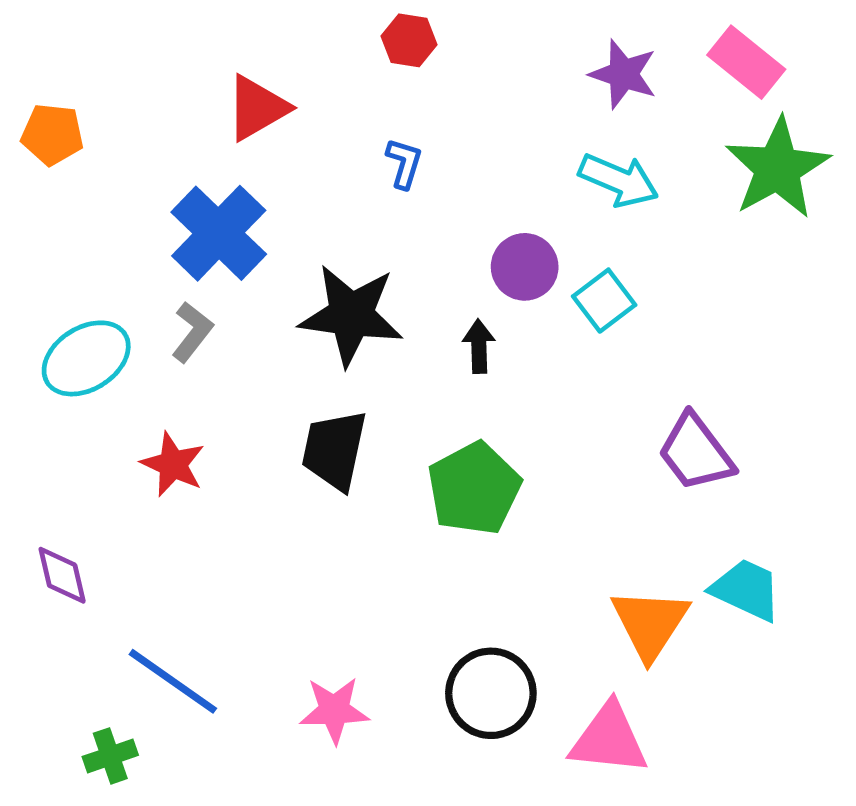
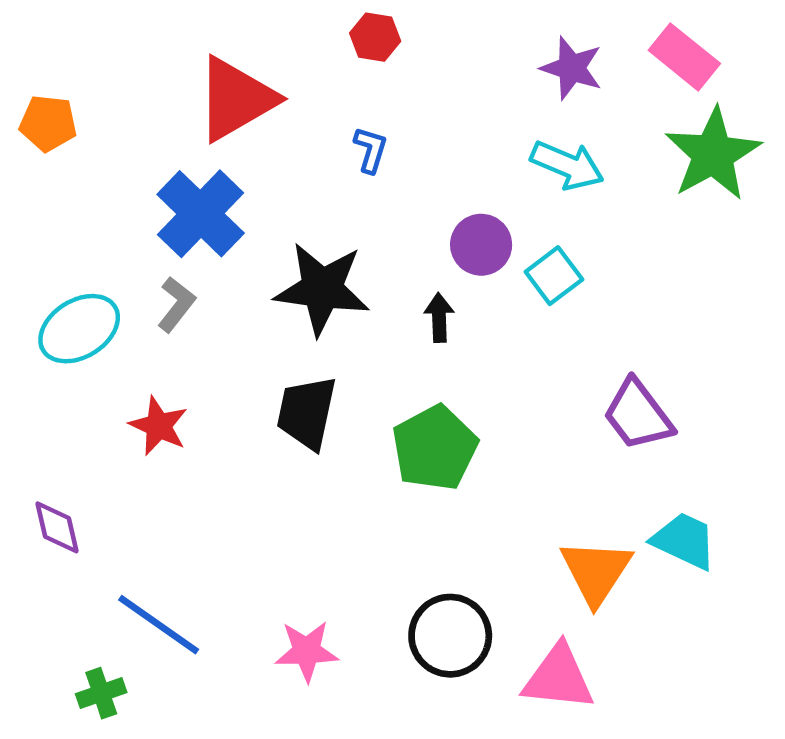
red triangle: (257, 108) -> (236, 99), size x1.4

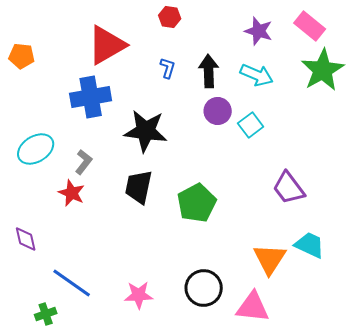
blue cross: (201, 214) -> (91, 97), turned 36
gray L-shape: (176, 304) -> (84, 162), moved
black arrow: (439, 318) -> (209, 71), moved, size x1.5

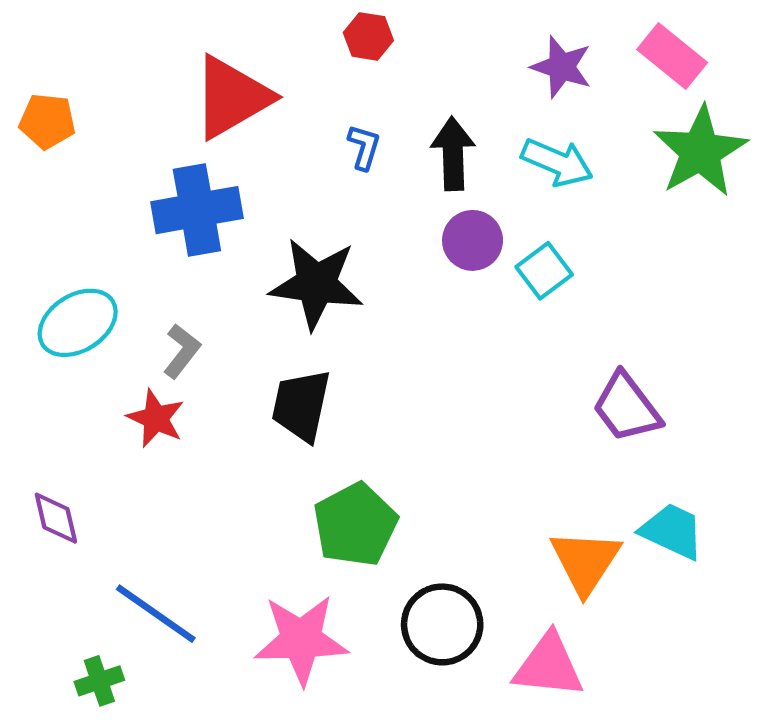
green pentagon: (197, 203) -> (355, 525), moved
pink star: (139, 295) -> (301, 640), size x1.5

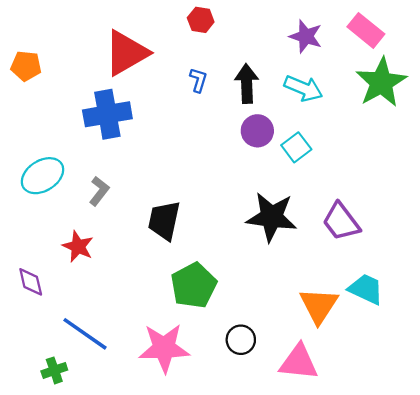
black star: (316, 284) -> (272, 217), moved
red star: (156, 418) -> (78, 246), moved
black circle: (442, 624) -> (241, 340), size x0.7

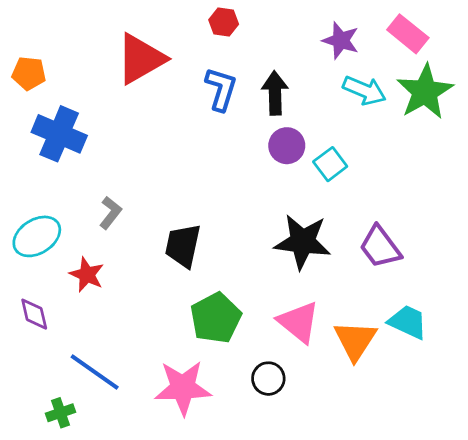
blue L-shape: (198, 80) -> (221, 89), size x1.6
cyan arrow: (303, 88) -> (364, 90), moved
blue cross: (107, 114) -> (59, 134), moved, turned 33
cyan ellipse: (42, 176) -> (37, 236), moved
pink triangle: (299, 362) -> (299, 322), moved, turned 33

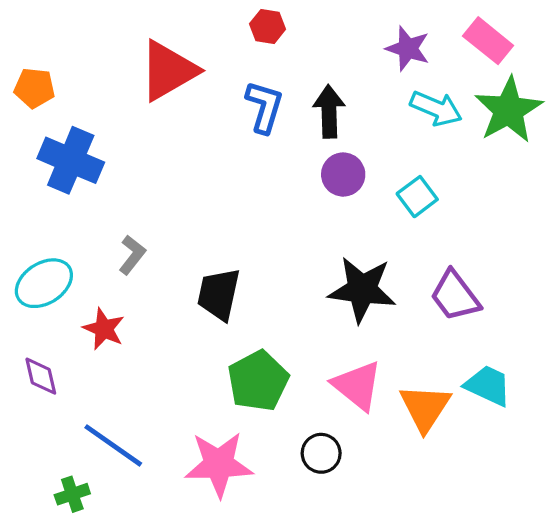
cyan square: (330, 164) -> (417, 197), moved

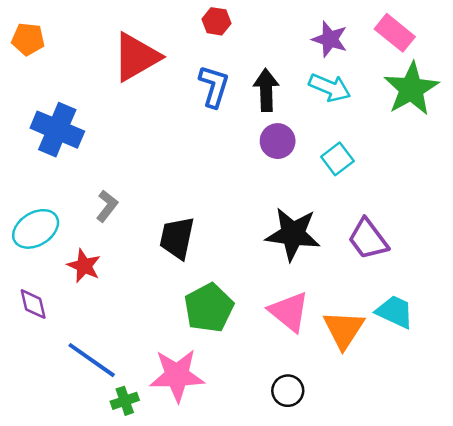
orange pentagon: (34, 88) -> (28, 39), moved
cyan arrow: (436, 108) -> (330, 88), moved
black circle: (321, 453) -> (288, 391), moved
green cross: (72, 494) -> (125, 401), moved

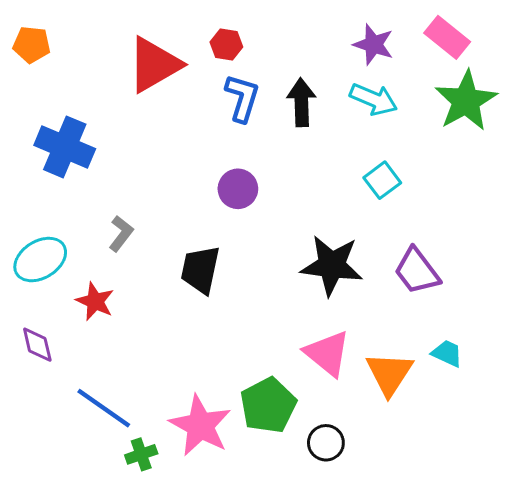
red hexagon: (216, 21) -> (226, 45), moved
purple circle: (278, 141) -> (238, 189), moved
green pentagon: (209, 308) -> (268, 405), moved
cyan trapezoid: (395, 312) -> (447, 353), size x0.7
pink star: (177, 375) -> (200, 425), turned 30

